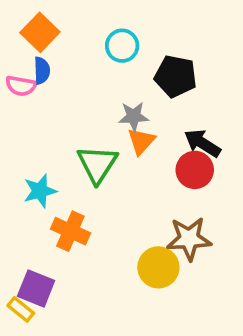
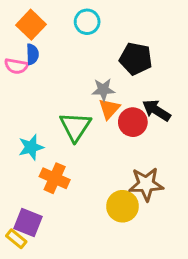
cyan circle: (122, 46) -> (87, 22), moved
red circle: (195, 170) -> (133, 122), moved

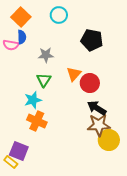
gray star: (103, 90) -> (46, 55), moved
black arrow: (156, 110) -> (97, 108), moved
green triangle: (75, 127) -> (44, 80), moved, size x0.7
cyan star: (31, 147) -> (33, 100), moved
yellow circle: (122, 206) -> (109, 140), moved

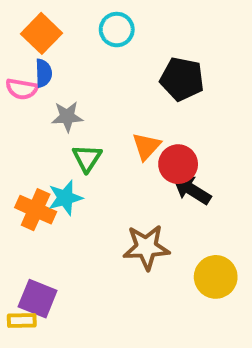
gray star: (46, 55) -> (67, 117), moved
black arrow: (97, 108) -> (192, 190), moved
orange cross: (37, 121) -> (36, 210), moved
brown star: (99, 125) -> (146, 247), moved
yellow rectangle: (11, 162) -> (22, 320), turned -40

